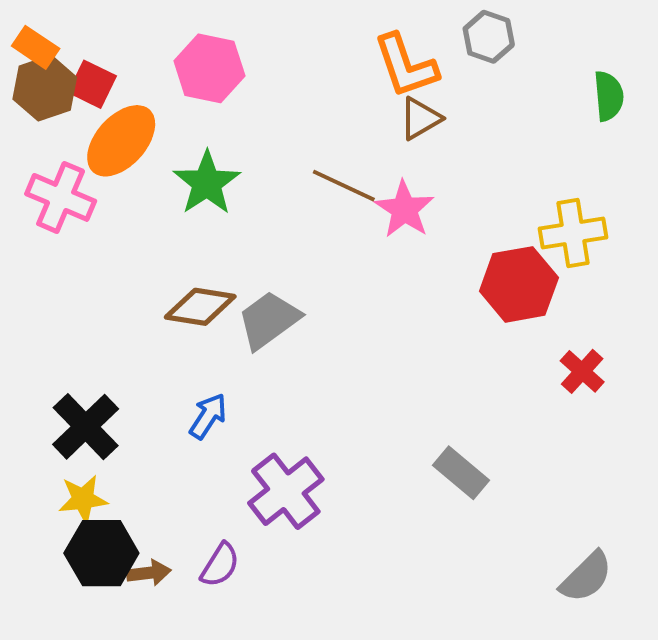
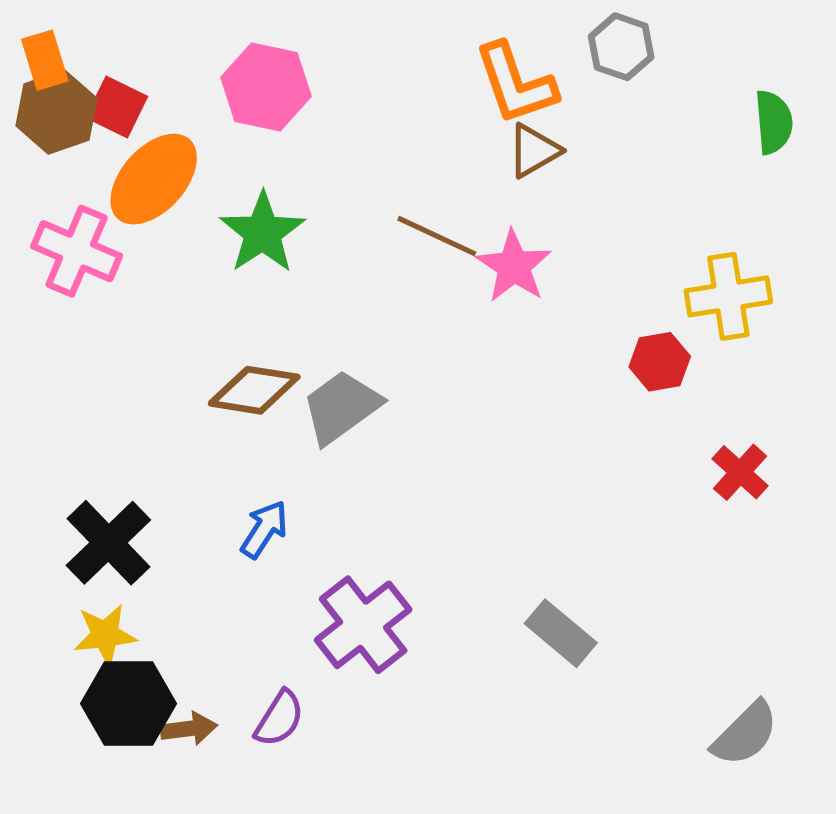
orange rectangle: (36, 47) -> (45, 60), turned 39
red hexagon: (519, 284) -> (660, 362), size x0.6
gray rectangle: (461, 473) -> (561, 633), moved

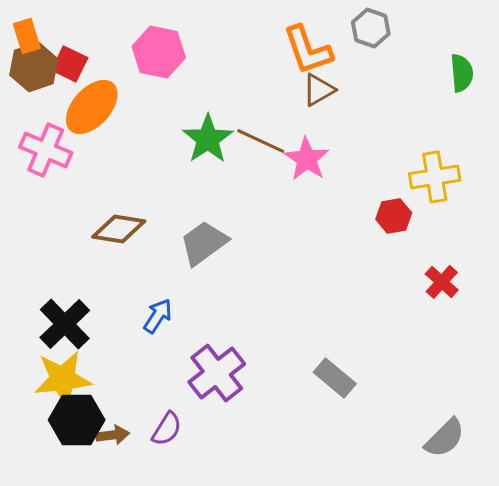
green star: (263, 233) -> (208, 139), moved
brown diamond: (254, 390) -> (119, 229), moved
yellow star: (105, 635) -> (63, 379), size x1.5

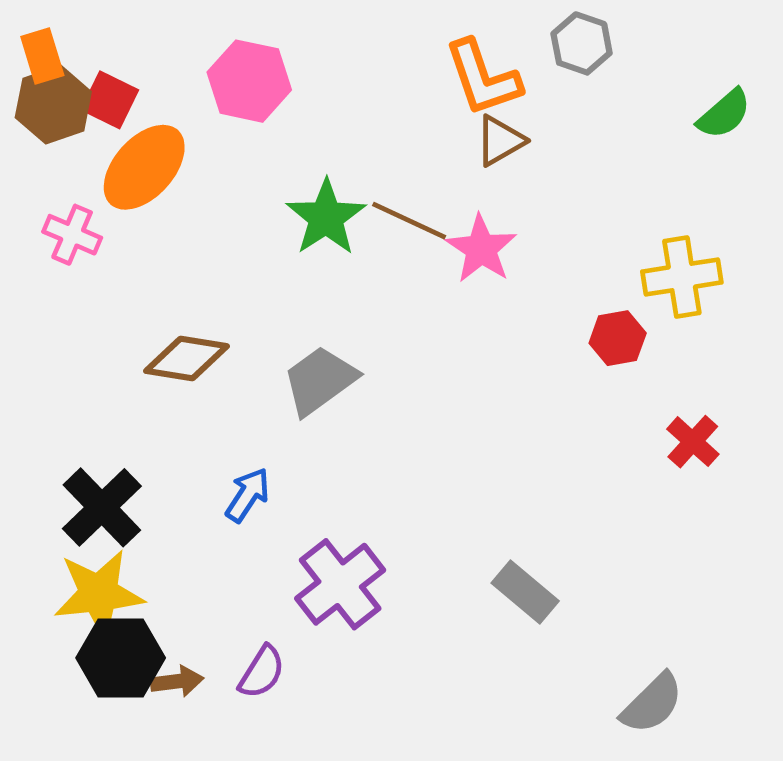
green semicircle: (462, 73) -> (724, 114), turned 54
pink cross: (46, 150) -> (72, 235), size x0.7
gray semicircle: (445, 438) -> (652, 703), moved

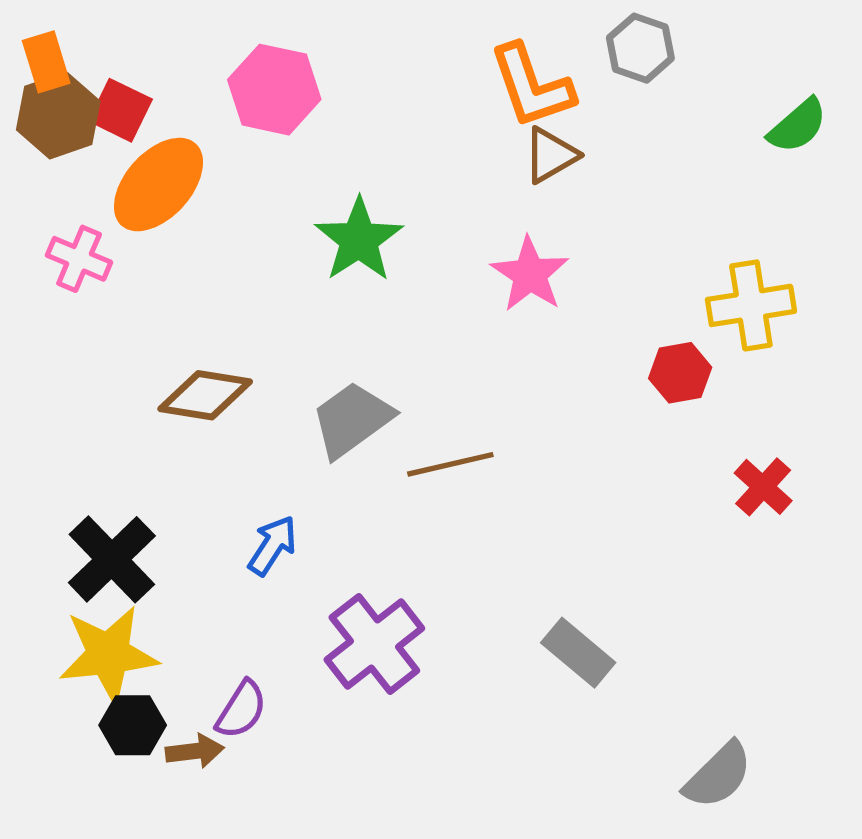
brown line: (409, 221) -> (450, 464), moved, turned -38
black hexagon: (121, 658) -> (133, 725), size x0.7
purple semicircle: (262, 672) -> (241, 710), moved

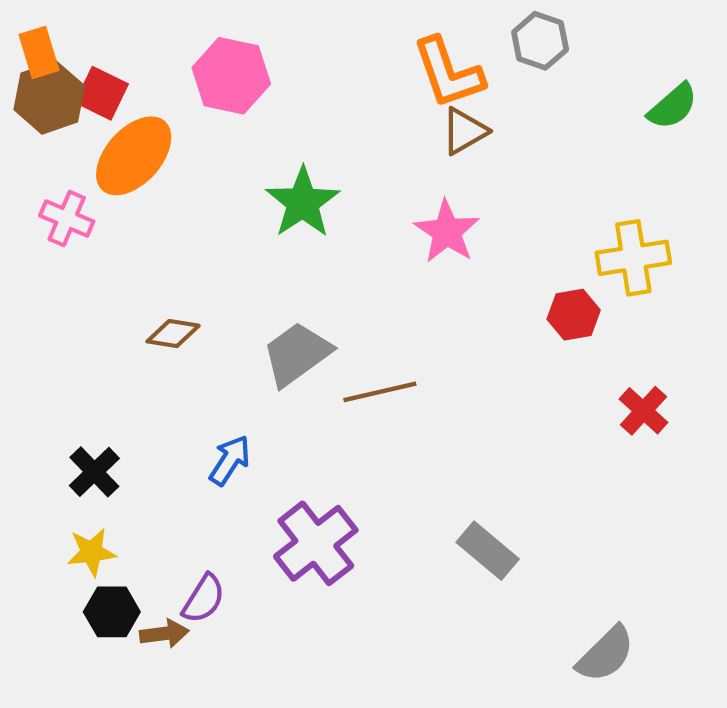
brown diamond: (205, 395) -> (173, 334), size x0.7
black cross: (112, 559) -> (94, 472), size x0.7
yellow star: (108, 654) -> (91, 552), size x0.6

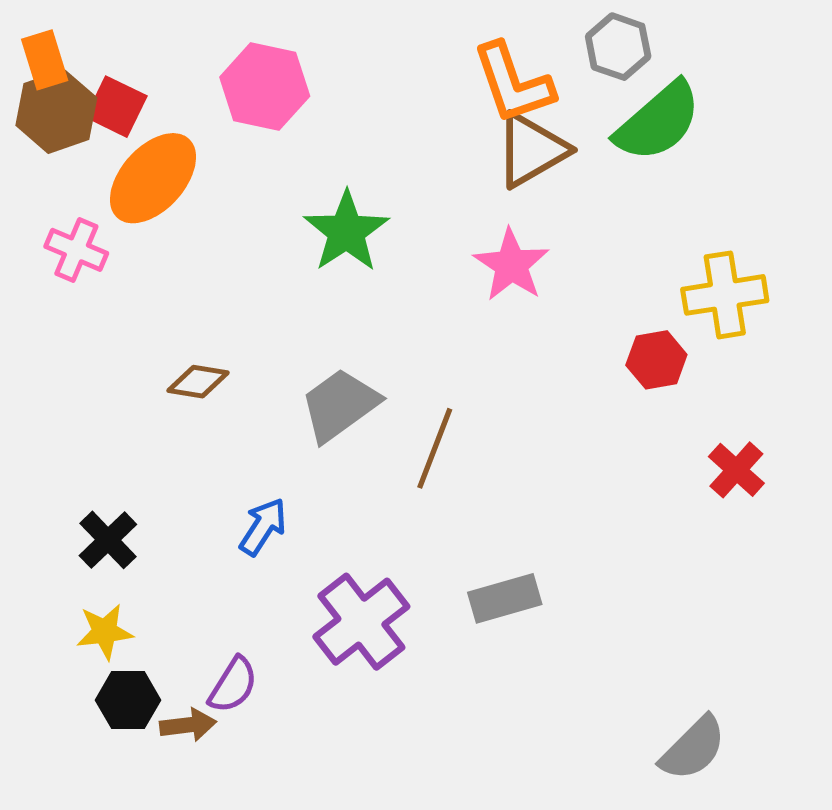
green semicircle: (673, 106) -> (658, 122), moved, size x1.5
brown triangle: (464, 131) -> (531, 150), size x1.4
brown line: (380, 392) -> (435, 448), turned -56
gray rectangle: (488, 551) -> (505, 598), moved, turned -56

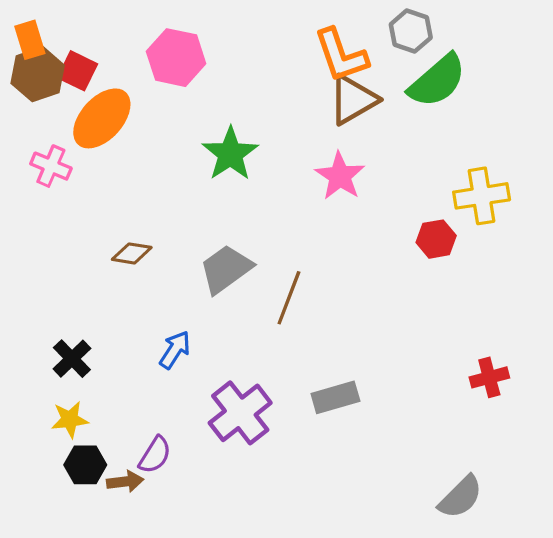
red cross: (736, 470) -> (489, 377), moved, turned 33

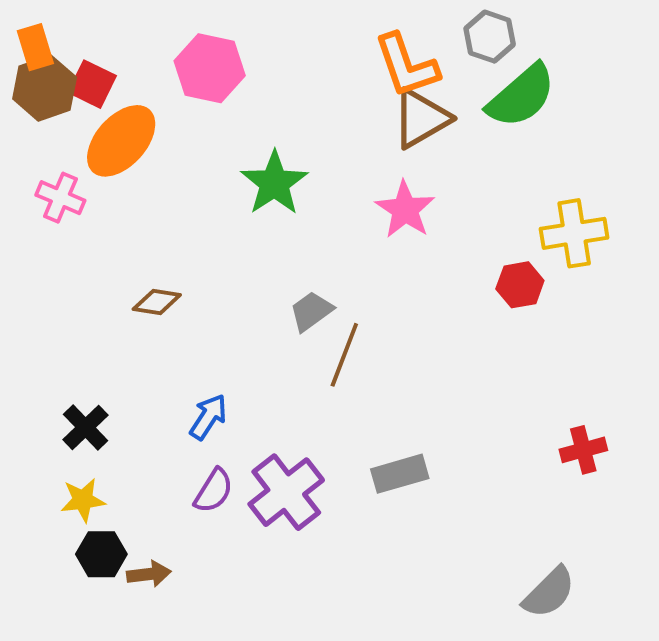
gray trapezoid: (226, 269) -> (311, 311), moved, size x0.7
purple semicircle: (155, 455) -> (214, 491), moved

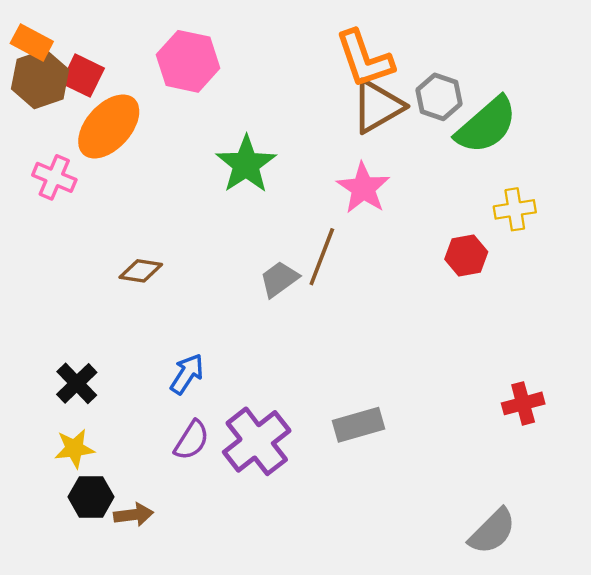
gray hexagon: (490, 37) -> (439, 97), moved
orange rectangle: (35, 47) -> (32, 42), turned -45
green semicircle: (521, 96) -> (486, 125), moved
yellow cross: (574, 233) -> (515, 209), size x0.7
brown line: (344, 355) -> (322, 257), moved

